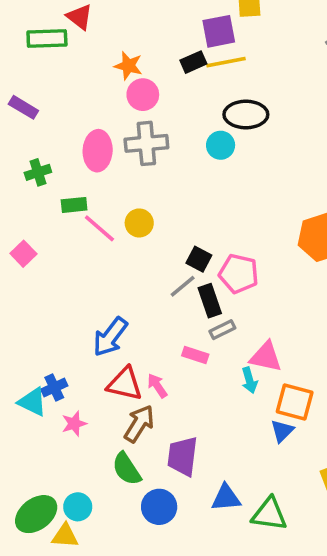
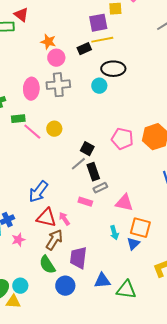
black rectangle: (193, 62) -> (84, 49), moved
pink pentagon: (239, 274) -> (122, 139), moved
cyan arrow: (249, 380) -> (114, 233), moved

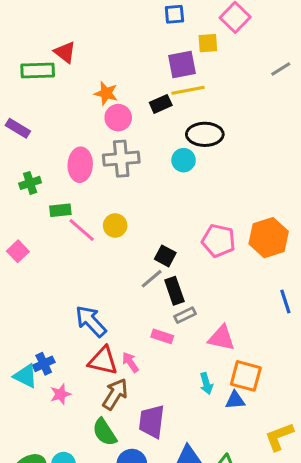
blue arrow: (38, 192) -> (91, 321), turned 100
blue triangle: (133, 244) -> (235, 400), turned 40

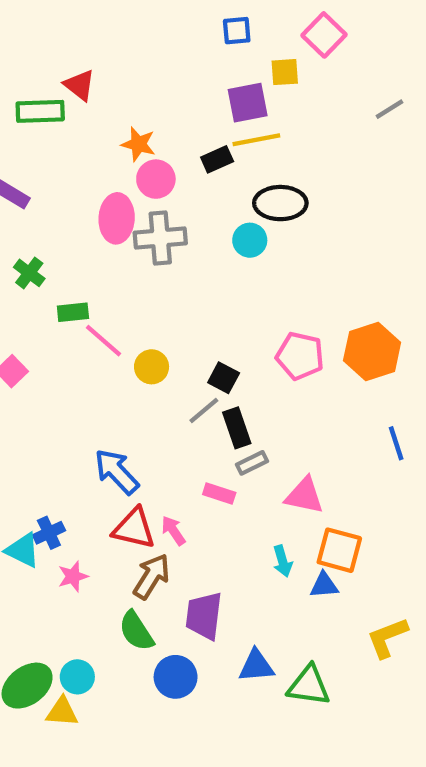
pink ellipse: (80, 165) -> (117, 218), moved
green cross: (30, 183) -> (29, 273), turned -35
yellow circle: (115, 225) -> (152, 367), moved

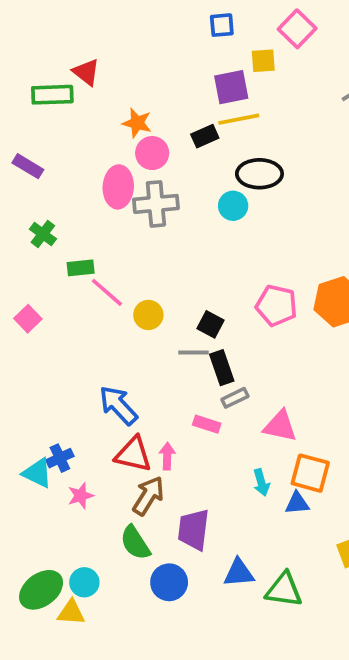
gray line: (204, 410) -> (194, 353), turned 40
pink arrow: (173, 531) -> (167, 456), turned 36

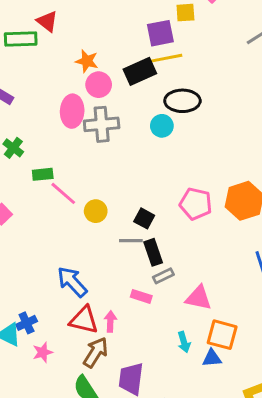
black rectangle: (205, 136) -> (140, 71), size x1.5

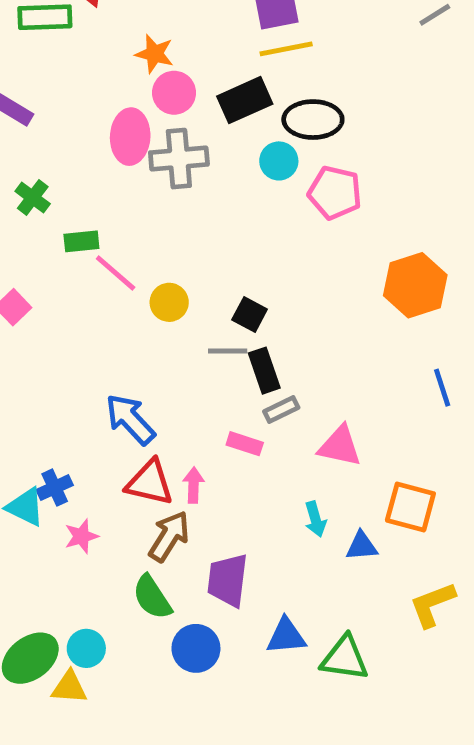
black rectangle: (140, 71) -> (245, 100), moved
pink pentagon: (196, 204) -> (335, 193), moved
orange square: (222, 335) -> (410, 507), moved

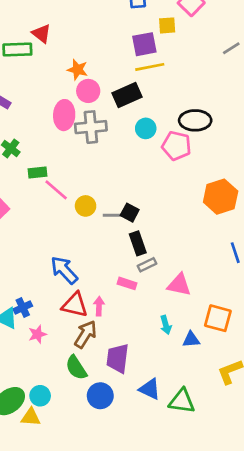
black ellipse: (313, 120) -> (195, 120), moved
gray line: (228, 351) -> (114, 215), moved
blue triangle: (286, 636) -> (150, 389), turned 30

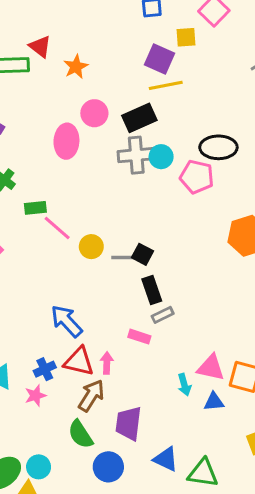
purple square: (144, 44) -> (160, 59), turned 35
orange star: (78, 70) -> (76, 67), moved, turned 30
gray cross: (91, 127) -> (136, 155), moved
pink triangle: (179, 285) -> (211, 368), moved
blue cross: (23, 308) -> (45, 369), moved

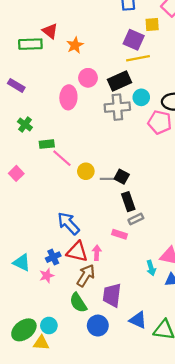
cyan circle: (161, 157) -> (141, 97), moved

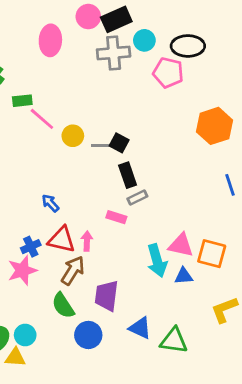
pink circle: (88, 78) -> (88, 17), moved
blue arrow: (68, 223) -> (50, 203), size x0.6
cyan arrow: (151, 268) -> (157, 261), size x1.6
pink star: (47, 276) -> (22, 270), size x1.5

